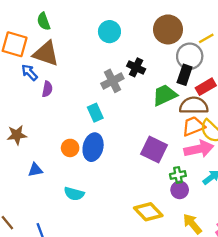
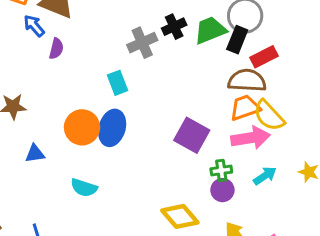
black cross: (136, 67) -> (174, 27), turned 36
green trapezoid: (165, 95) -> (210, 30), moved
orange circle: (70, 148) -> (82, 127), size x1.5

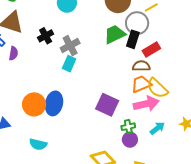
black cross: (174, 27) -> (46, 36), moved
brown semicircle: (247, 81) -> (141, 66), size x0.7
cyan rectangle: (117, 83) -> (69, 64), moved, turned 49

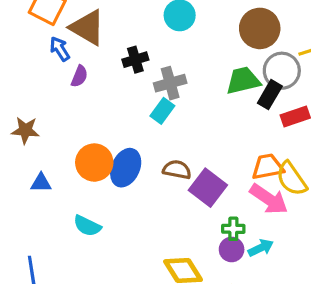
brown semicircle: (141, 66) -> (177, 170), moved
pink arrow: (146, 104) -> (269, 199), turned 35
cyan arrow: (157, 128) -> (261, 248), moved

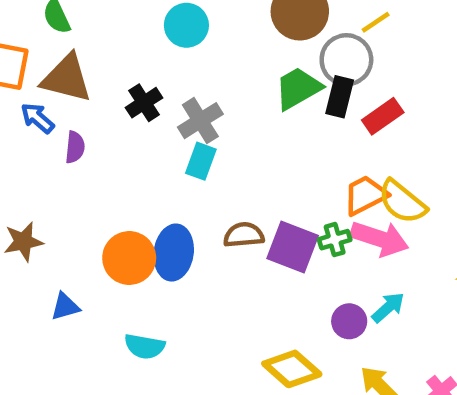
green cross: (233, 229) -> (335, 240), moved

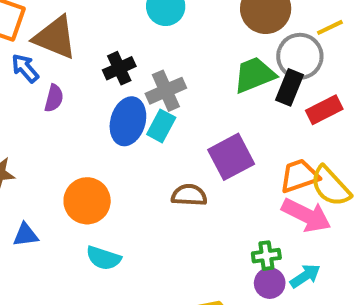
green cross: (335, 240) -> (266, 256), moved
purple square: (293, 247) -> (231, 157), moved, turned 33
blue ellipse: (174, 253) -> (128, 121), moved
cyan semicircle: (145, 346) -> (103, 258), moved

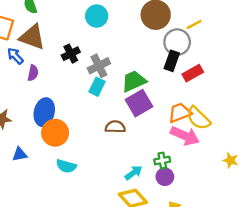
green trapezoid: (254, 75) -> (134, 81), moved
blue ellipse: (128, 121) -> (44, 112), moved
cyan arrow: (305, 276) -> (134, 173), moved

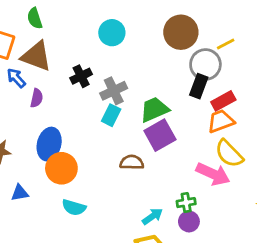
orange trapezoid: (180, 113) -> (221, 121), moved

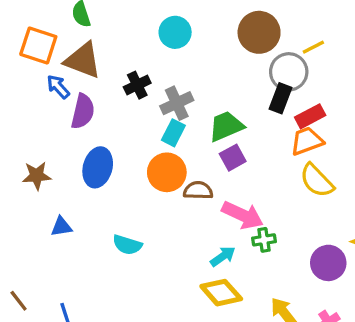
purple semicircle: (37, 98) -> (83, 111), size x1.5
purple square: (160, 135) -> (233, 158), size x0.7
orange circle: (61, 168) -> (167, 172), moved
pink arrow: (213, 174) -> (243, 215), moved
purple circle: (189, 221) -> (328, 263), moved, size x1.4

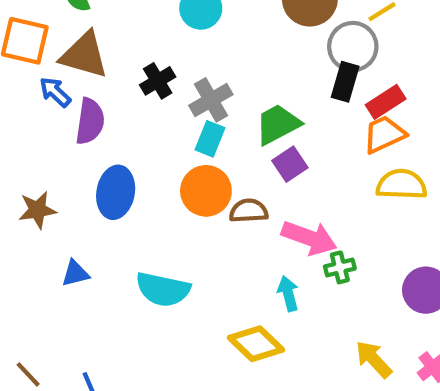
yellow semicircle: (317, 181) -> (401, 185), turned 141
cyan semicircle: (127, 245) -> (163, 289), size x1.4
cyan arrow: (223, 256) -> (288, 294), turned -65
yellow diamond: (221, 293) -> (256, 344), moved

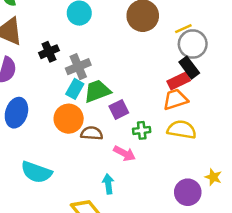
gray circle: (353, 47) -> (193, 44), moved
black rectangle: (345, 82) -> (189, 68), moved, turned -60
green trapezoid: (278, 124) -> (97, 91), moved
pink arrow: (309, 238) -> (124, 153), size x0.7
green cross: (340, 267) -> (142, 130), moved

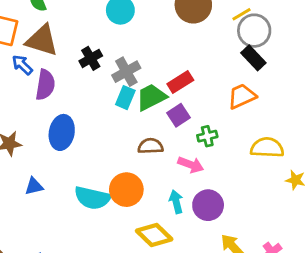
red rectangle: (179, 81) -> (180, 82), moved
orange circle: (69, 119) -> (126, 190), moved
yellow semicircle: (182, 130) -> (267, 148), moved
purple circle: (188, 192) -> (208, 205), moved

